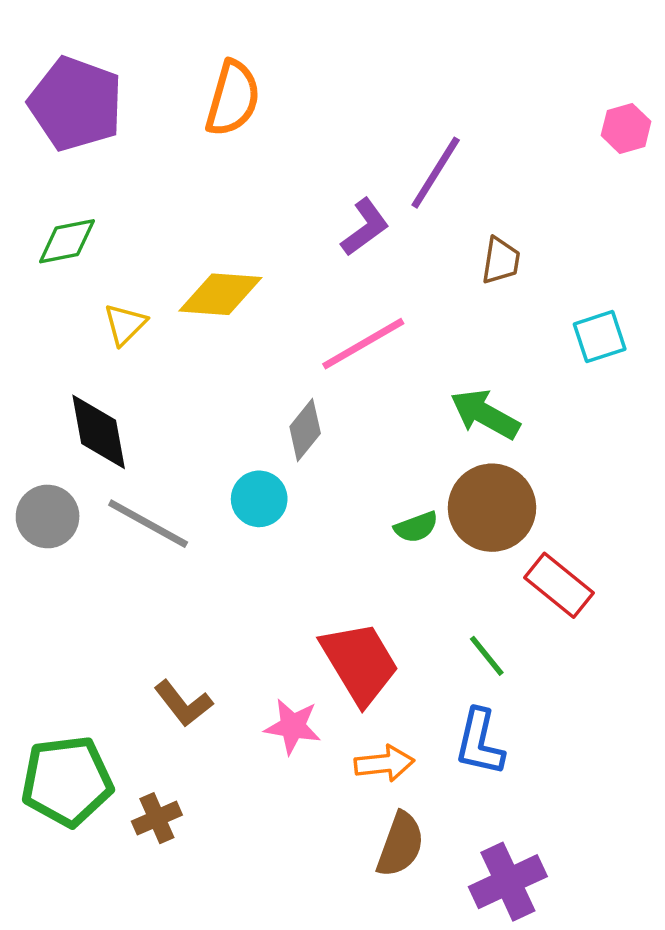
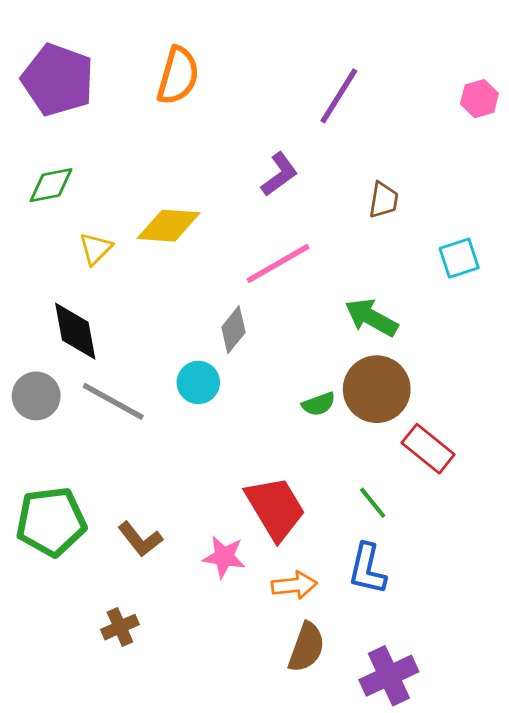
purple line: (436, 173) -> (339, 96), moved
green pentagon: (67, 781) -> (51, 522), moved

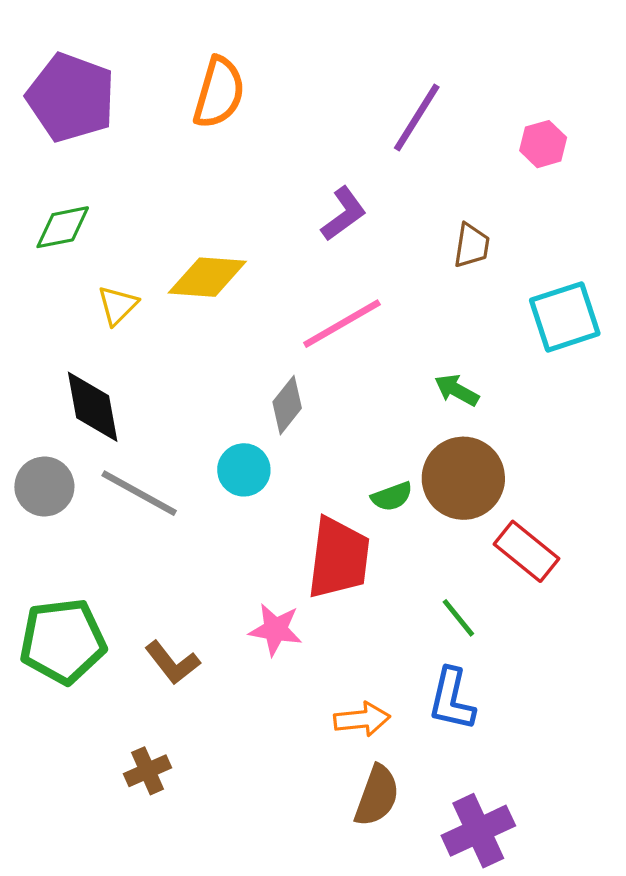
pink hexagon: (479, 99) -> (543, 144), moved
cyan square: (459, 258) -> (565, 317), size x1.4
green arrow: (371, 318) -> (457, 390), size x0.7
red trapezoid: (275, 508) -> (339, 558), moved, turned 38
pink star: (224, 557) -> (275, 629), moved

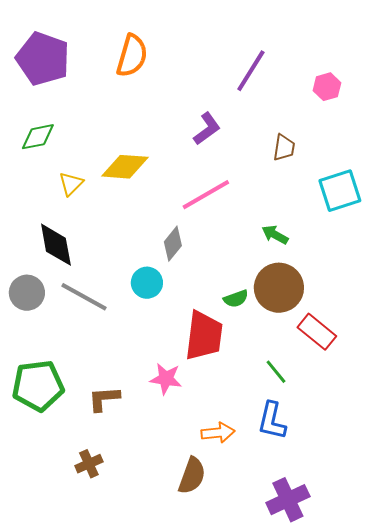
brown L-shape: (172, 663) -> (104, 399), turned 124
brown semicircle: (377, 796) -> (192, 476), moved

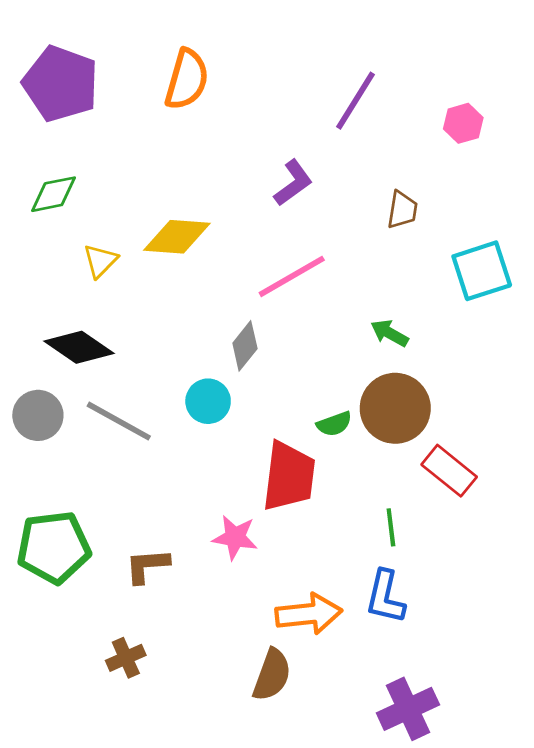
black diamond: (56, 245) -> (79, 347), turned -45
green line: (276, 372) -> (391, 527), turned 32
orange arrow: (218, 433) -> (309, 614), size x1.4

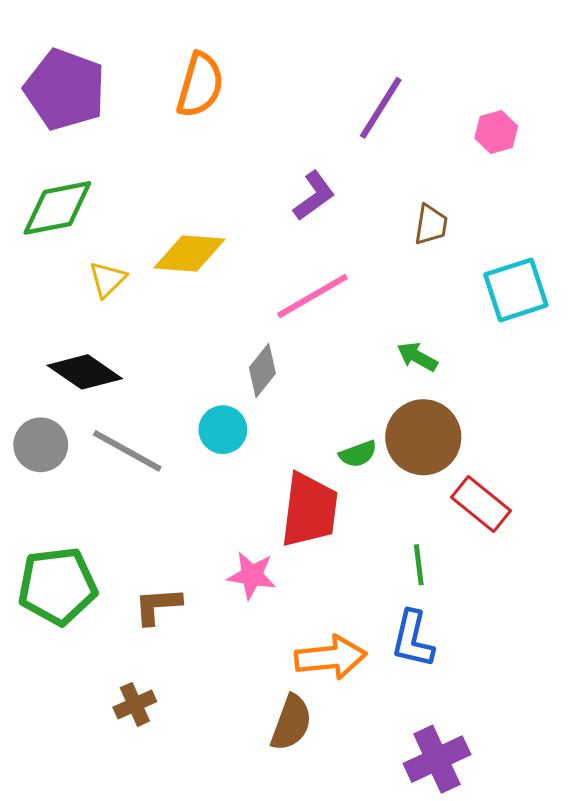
green diamond: (54, 194) -> (57, 208), size x1.4

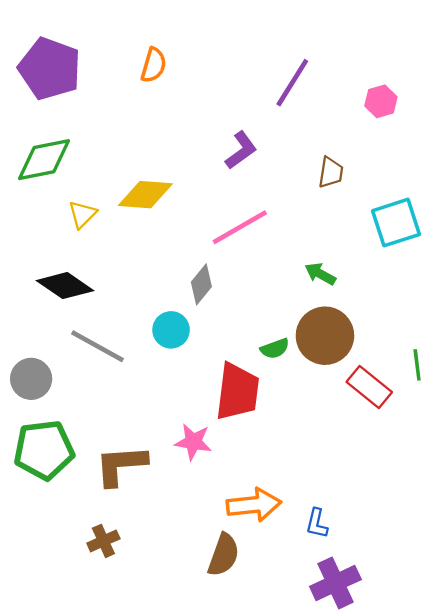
orange semicircle: (200, 85) -> (154, 65), size x0.7
gray circle: (41, 445) -> (31, 379), moved
green line: (419, 565) -> (417, 365), moved
brown L-shape: (158, 606) -> (121, 465), size x1.4
blue L-shape: (413, 639) -> (317, 523), moved, size x0.7

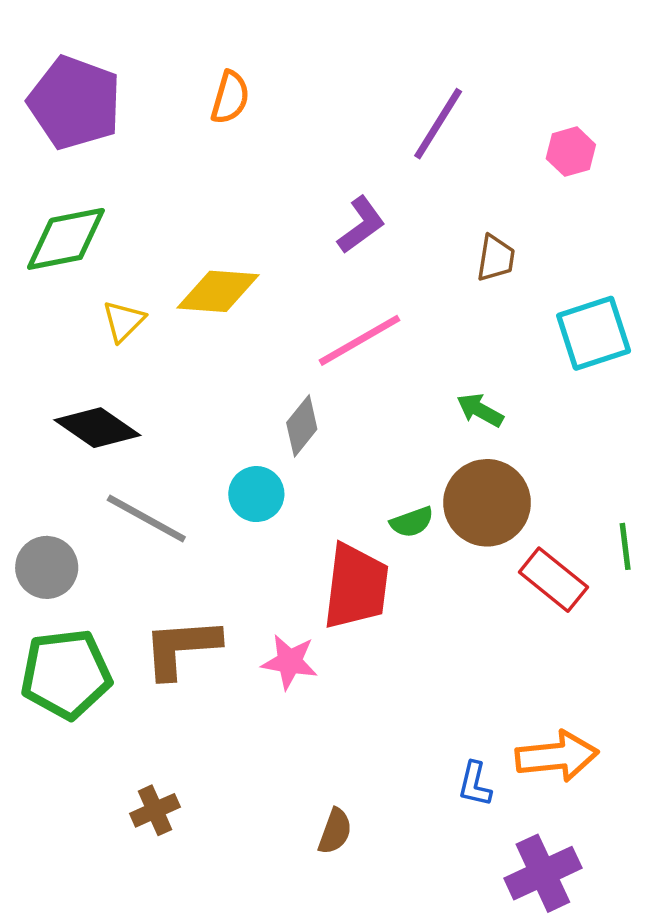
brown L-shape: (121, 465) -> (181, 648), moved
orange arrow: (254, 505) -> (557, 756), moved
brown semicircle: (223, 555) -> (335, 831), size x0.7
purple cross: (335, 583) -> (543, 873), moved

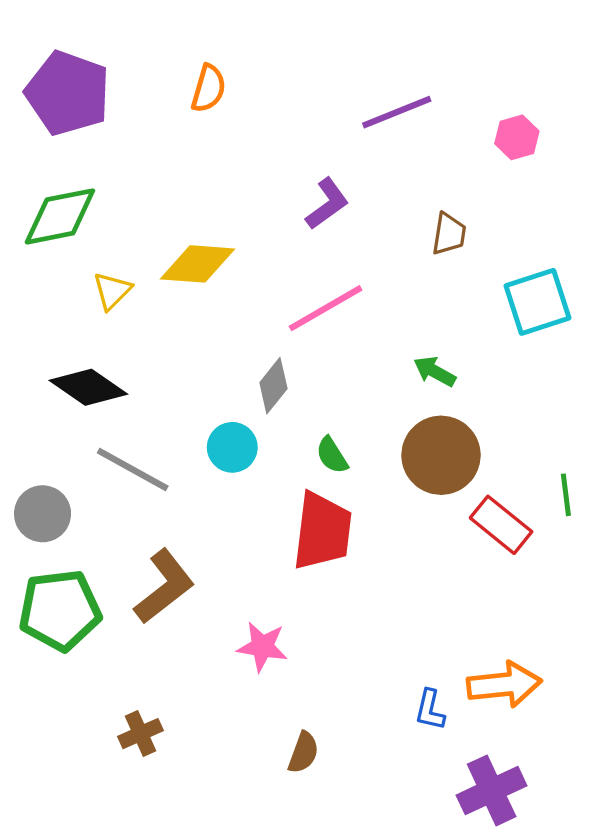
purple line: (438, 124) -> (397, 112), turned 36
green semicircle: (412, 522) -> (332, 455), moved, turned 78
brown L-shape: (181, 648) -> (164, 586), turned 146
pink star: (290, 662) -> (262, 647), moved

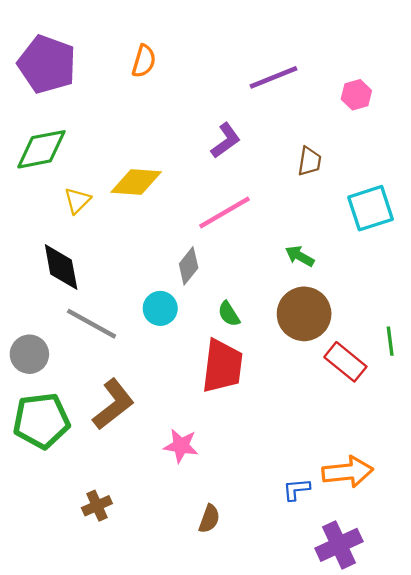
black diamond: (88, 387) -> (61, 267), turned 45
blue L-shape: (430, 710) -> (296, 489), turned 72

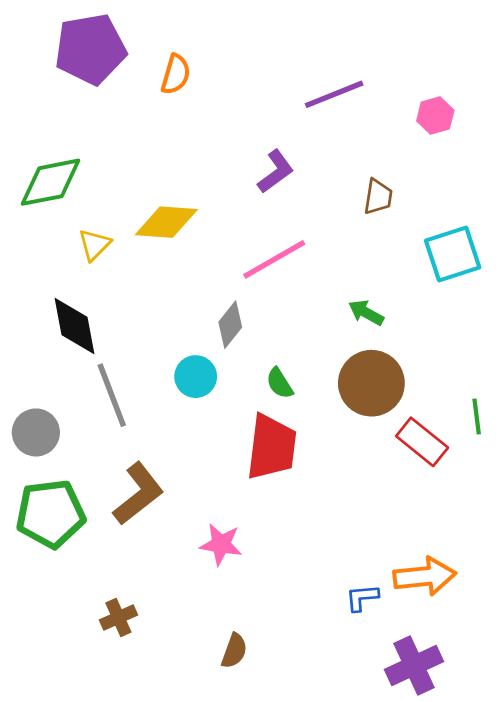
purple pentagon: (47, 64) -> (90, 49), moved, turned -30
gray line: (92, 324) -> (112, 395), turned 40
brown semicircle: (209, 519) -> (234, 651), moved

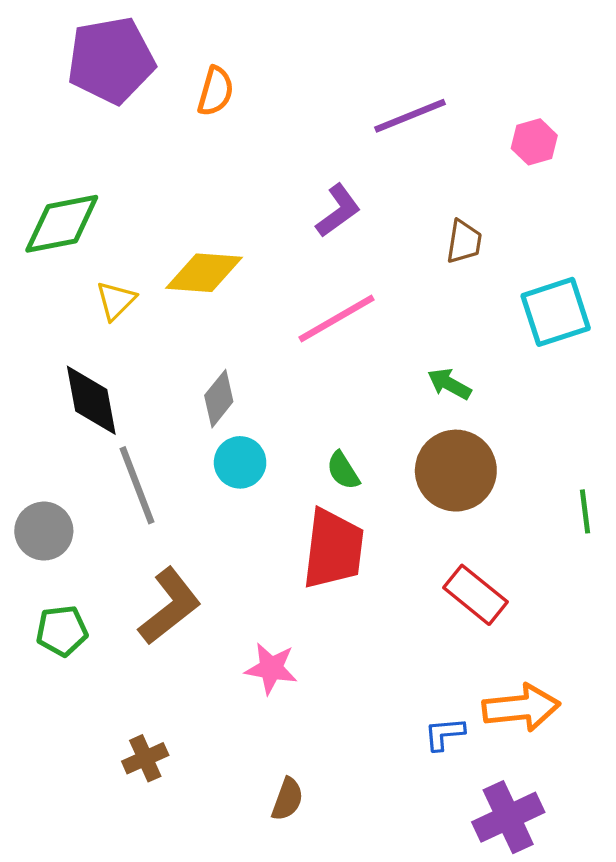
gray diamond: (230, 325) -> (219, 399), moved
red rectangle: (422, 442) -> (475, 595), moved
green pentagon: (51, 514) -> (62, 631), size x0.6

